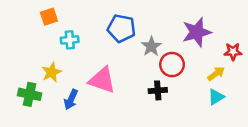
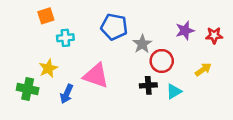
purple star: (197, 32) -> (185, 30), size x0.7
red star: (233, 52) -> (214, 35), moved
cyan triangle: (216, 97) -> (174, 91), moved

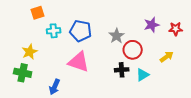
blue pentagon: (114, 27) -> (81, 31), moved
yellow star: (48, 68) -> (30, 52), moved
blue arrow: (67, 94) -> (55, 87), moved

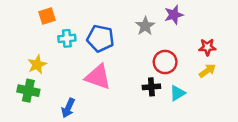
purple star: (152, 25) -> (174, 15), moved
red star: (176, 29) -> (207, 47), moved
gray star: (117, 36) -> (145, 26), moved

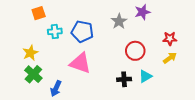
black cross: (151, 87) -> (124, 79), moved
green cross: (28, 91) -> (33, 74), moved, turned 30

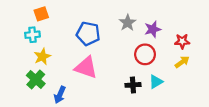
purple star: (142, 12) -> (153, 29), moved
cyan cross: (55, 31) -> (32, 35), moved
yellow star: (30, 53) -> (42, 57), moved

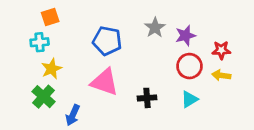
red circle: (145, 54) -> (189, 66), moved
yellow arrow: (182, 62) -> (221, 75), turned -136
black cross: (133, 85) -> (147, 98), moved

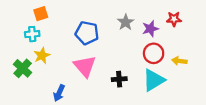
red star: (221, 50) -> (174, 19), moved
pink triangle: (105, 82) -> (85, 66), turned 30
green cross: (44, 97) -> (23, 68), moved
cyan triangle: (189, 99) -> (154, 80), size x1.6

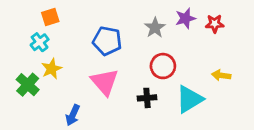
purple star: (150, 29) -> (185, 18), moved
cyan cross: (32, 34) -> (40, 42), turned -32
red circle: (154, 53) -> (163, 66), moved

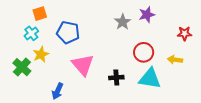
red star: (215, 24) -> (184, 33), moved
blue pentagon: (107, 41) -> (68, 32), moved
red circle: (163, 66) -> (144, 52), moved
cyan triangle: (189, 99) -> (150, 79), turned 40

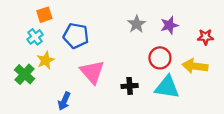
purple star: (147, 15) -> (169, 25), moved
yellow arrow: (175, 60) -> (195, 66), size x1.5

